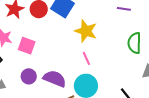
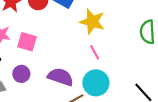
purple circle: (29, 76) -> (21, 74), moved

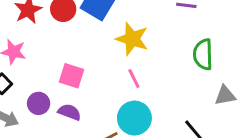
pink square: (27, 42) -> (72, 76), moved
purple semicircle: (60, 77) -> (70, 112), moved, size x0.7

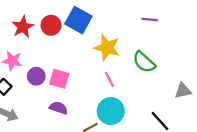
green semicircle: (203, 54) -> (144, 62), moved, turned -45
purple circle: (39, 103) -> (36, 76), moved

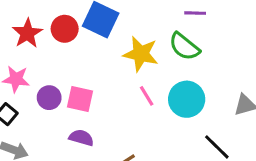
green semicircle: (144, 62) -> (184, 47), moved
cyan circle: (111, 111) -> (187, 99), moved

